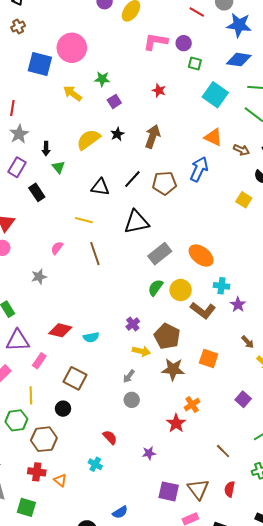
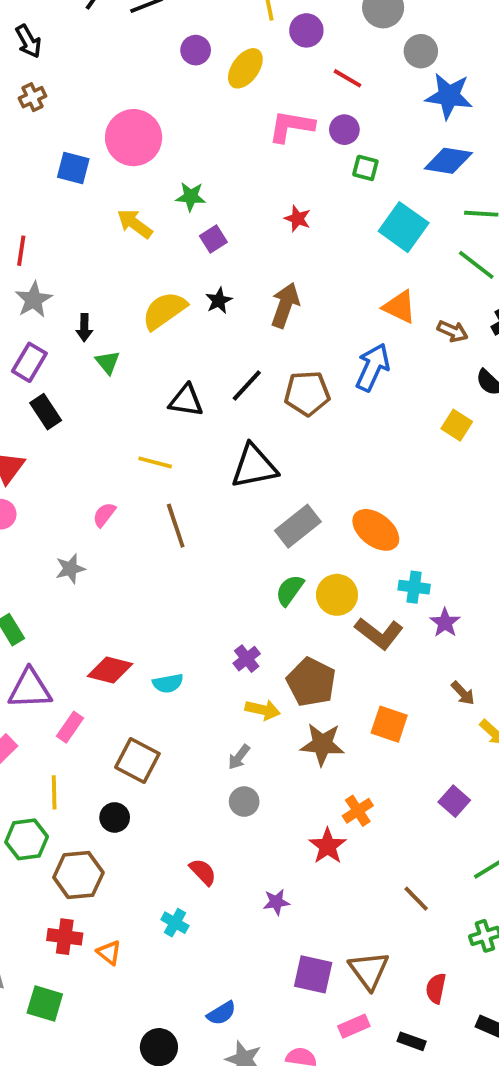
red line: (197, 12) -> (348, 78), moved
blue square: (40, 64) -> (73, 168), size x0.7
black rectangle: (37, 192) -> (46, 412), moved
red semicircle: (230, 489) -> (436, 988), moved

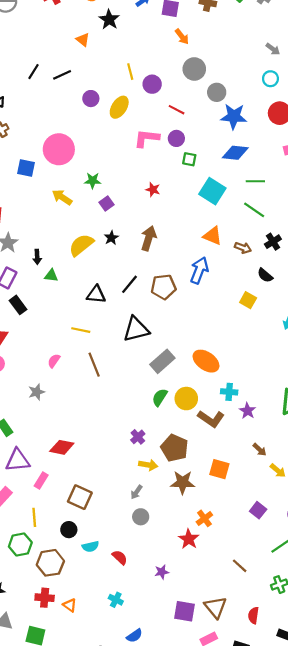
green triangle: (108, 362) -> (51, 276), turned -40
cyan semicircle: (168, 683) -> (90, 546), moved
cyan cross: (175, 923) -> (116, 600), moved

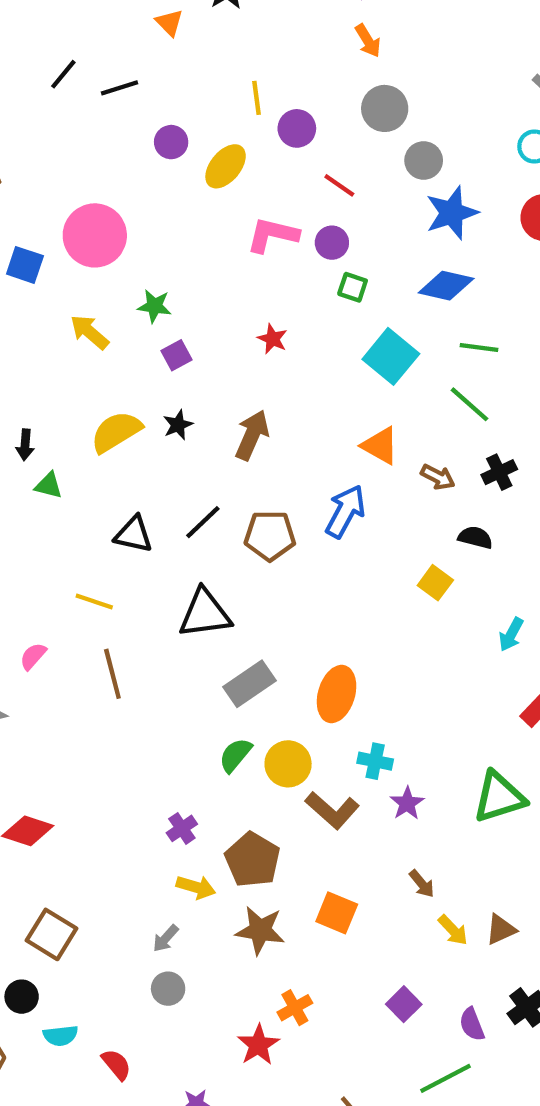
blue star: (234, 116) -> (452, 213), turned -30
black semicircle: (265, 275) -> (475, 537), turned 147
orange ellipse: (206, 361) -> (337, 694), turned 65

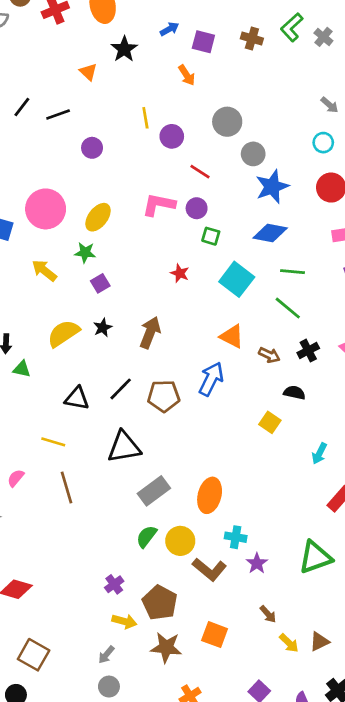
orange arrow: (368, 41) -> (187, 75), moved
yellow ellipse: (226, 166) -> (98, 217), moved
red star: (272, 339) -> (180, 273), moved

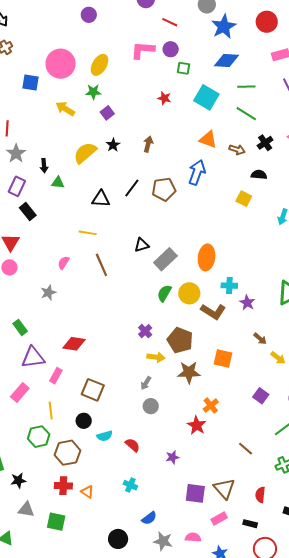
brown arrow: (150, 332) -> (148, 144), size x0.7
black triangle: (124, 447) -> (142, 245), moved, size x0.6

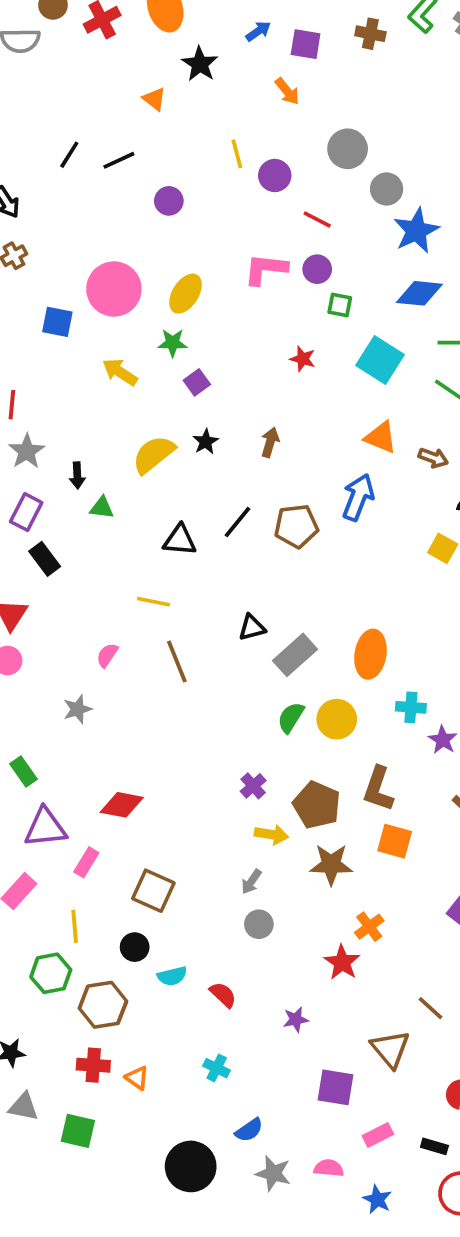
brown L-shape: (213, 311) -> (378, 789), moved, turned 75
brown triangle: (224, 489) -> (390, 1049), moved
black circle: (118, 539) -> (191, 1166), size x1.4

